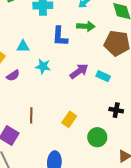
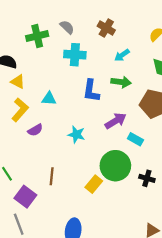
cyan star: (43, 66) -> (76, 135), moved
purple arrow: (79, 71) -> (116, 121), moved
green circle: (97, 137) -> (115, 166), moved, size x1.4

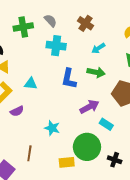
cyan star: (76, 135) -> (52, 128), moved
yellow rectangle: (94, 184) -> (67, 162), turned 42

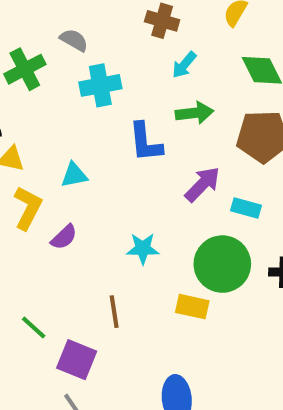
brown cross: (85, 23) -> (162, 21), moved
yellow rectangle: (67, 162) -> (192, 307), turned 35

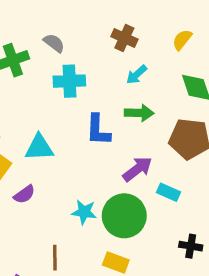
cyan triangle: (74, 175) -> (39, 148), size x1.4
green circle: (222, 264) -> (124, 216), moved

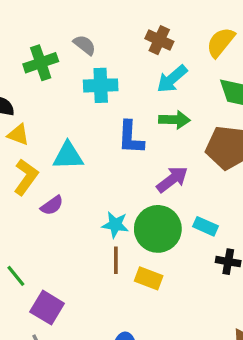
yellow semicircle: (182, 40) -> (221, 42), size x1.4
cyan arrow: (137, 75) -> (172, 79), size x1.4
cyan rectangle: (168, 192) -> (205, 226), moved
brown line: (55, 258) -> (116, 260), moved

